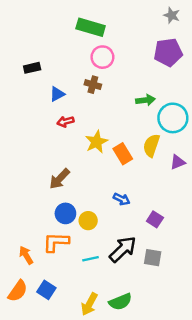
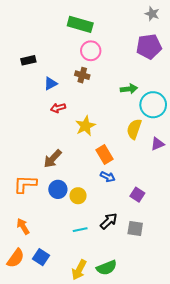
orange rectangle: (123, 154) -> (104, 154), moved
orange L-shape: (56, 242) -> (25, 184), moved
black arrow: (123, 249) -> (109, 221), size x0.7

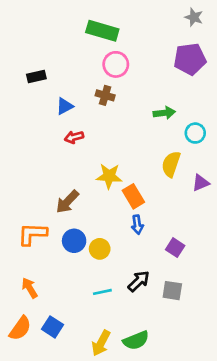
cyan circle: (153, 105) -> (195, 133), size x0.6
yellow star: (85, 126) -> (109, 176), moved, turned 30
blue arrow: (108, 177) -> (137, 225), turned 56

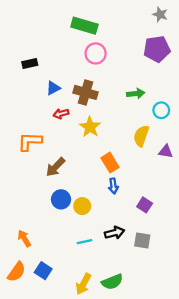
brown cross: (105, 95) -> (86, 92), moved, size x1.5
yellow star: (109, 176) -> (90, 127), moved, turned 30
purple triangle: (201, 183) -> (166, 151), turned 32
orange L-shape: (32, 234) -> (30, 141), moved
black arrow: (139, 281) -> (114, 233), turned 30

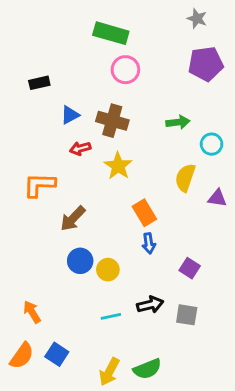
gray star: (160, 14) -> (197, 19), moved

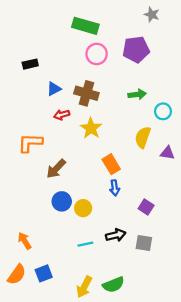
purple pentagon: (206, 64) -> (136, 49), moved
blue square: (57, 354) -> (44, 273), turned 36

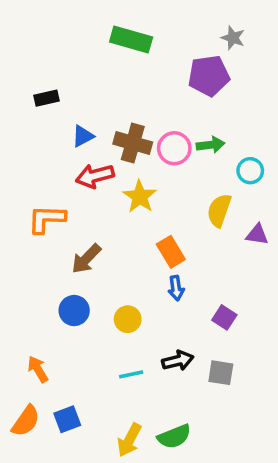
gray star: (152, 15) -> (233, 38), moved
pink circle: (97, 54) -> (174, 148), moved
red arrow: (62, 115) -> (95, 176), size x1.5
blue circle: (62, 201) -> (74, 311), moved

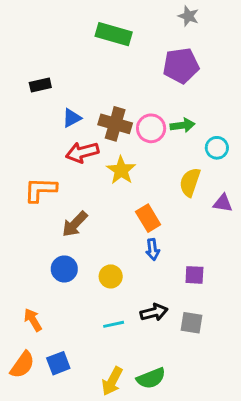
gray star: (233, 38) -> (188, 16), moved
purple square: (224, 317) -> (194, 275), turned -30

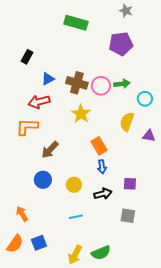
black rectangle: (40, 85) -> (27, 57), turned -48
red arrow: (82, 152) -> (39, 102), moved
black arrow: (154, 312) -> (103, 194), moved

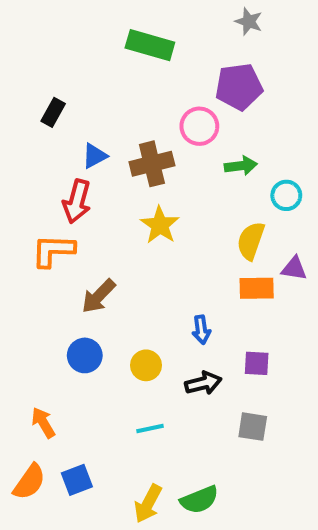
brown cross: (77, 83) -> (152, 164), turned -30
pink circle: (101, 86) -> (199, 126), moved
red arrow: (39, 102) -> (77, 201), turned -60
orange rectangle: (99, 146) -> (257, 288), moved, turned -60

